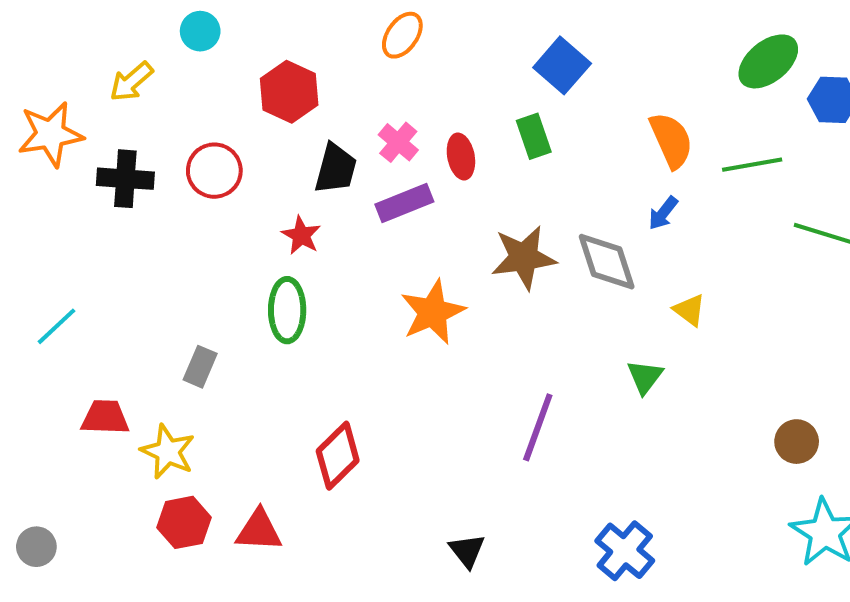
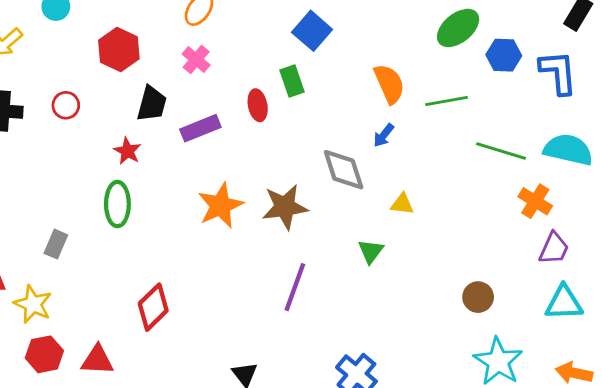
pink cross: (398, 142) -> (196, 59), moved
red ellipse: (461, 156) -> (258, 105), moved
red circle: (214, 171) -> (66, 105), size x0.7
brown star: (524, 258) -> (285, 207), moved
yellow triangle: (689, 310) -> (402, 204), turned -30

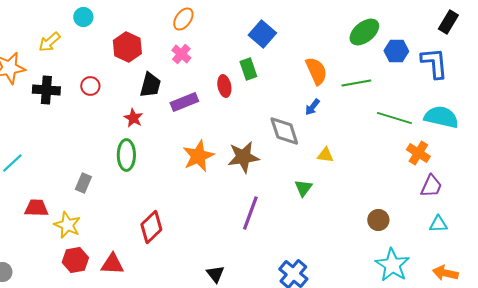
cyan triangle: (564, 303) -> (438, 224), size x0.7

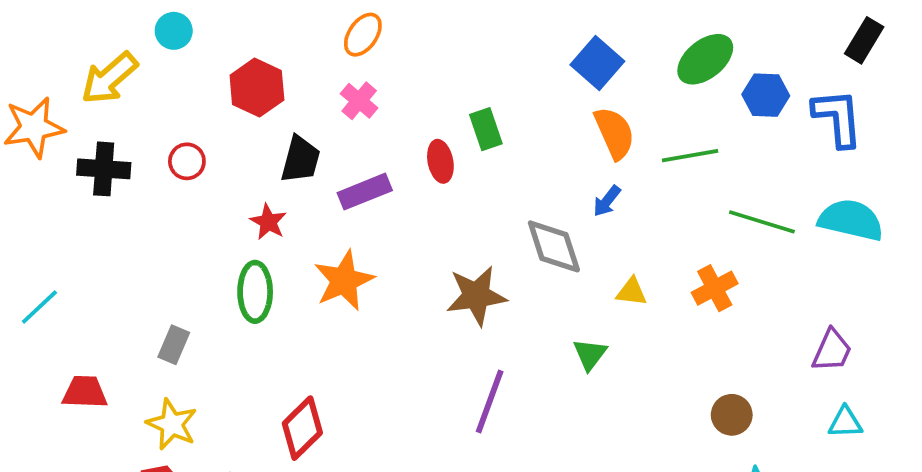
blue square: (262, 34) -> (597, 63), moved
yellow arrow: (49, 42) -> (109, 78), size x1.4
orange cross: (418, 153) -> (715, 288), moved, turned 30
orange star: (198, 156) -> (344, 281), moved
yellow star: (67, 225) -> (172, 424), moved

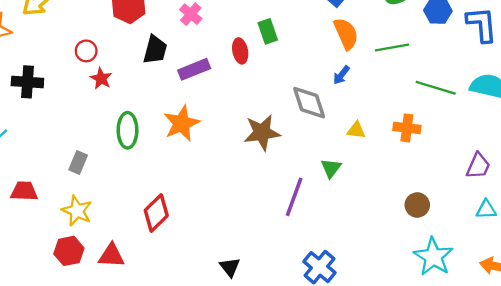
black cross: (104, 169) -> (27, 82), moved
red star: (268, 222) -> (101, 79), moved
orange cross: (715, 288) -> (407, 128), turned 35
purple line: (490, 402) -> (294, 197), moved

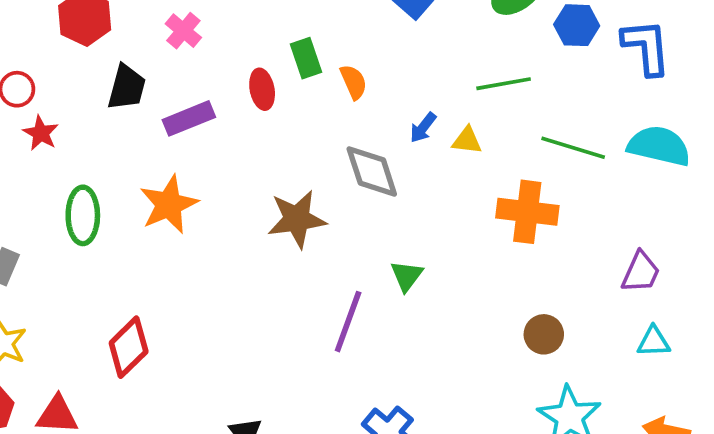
orange semicircle: (346, 34) -> (354, 82), moved, size x0.7
orange cross: (407, 128) -> (527, 212), size x1.4
yellow triangle: (356, 130) -> (467, 140), moved

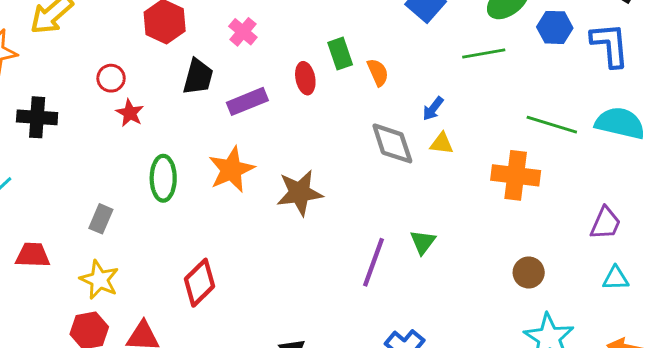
green line: (504, 84) -> (484, 54), moved
yellow triangle: (467, 140) -> (442, 143), moved
brown star: (297, 219) -> (300, 193), moved
green triangle: (407, 276) -> (423, 242), moved

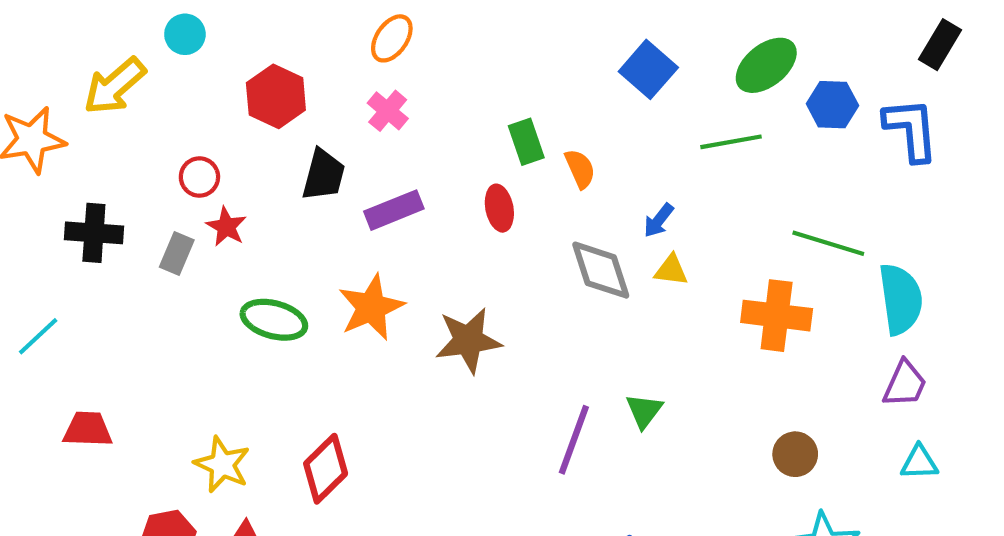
red ellipse: (305, 78) -> (499, 208), moved
cyan semicircle: (620, 123) -> (901, 299), moved, turned 69
green ellipse: (163, 178) -> (274, 320), turned -75
gray rectangle: (101, 219) -> (177, 254), moved
yellow star: (99, 280) -> (222, 465), moved

